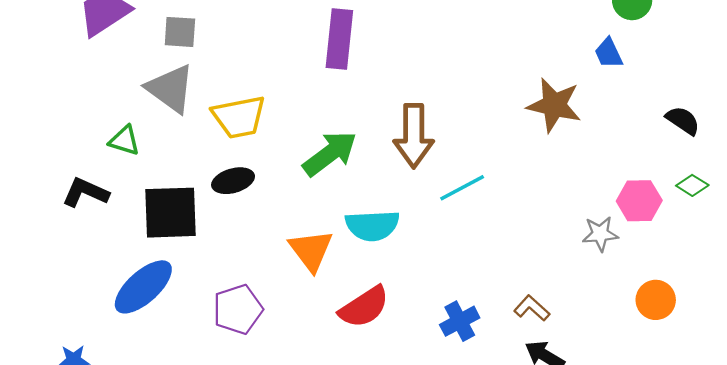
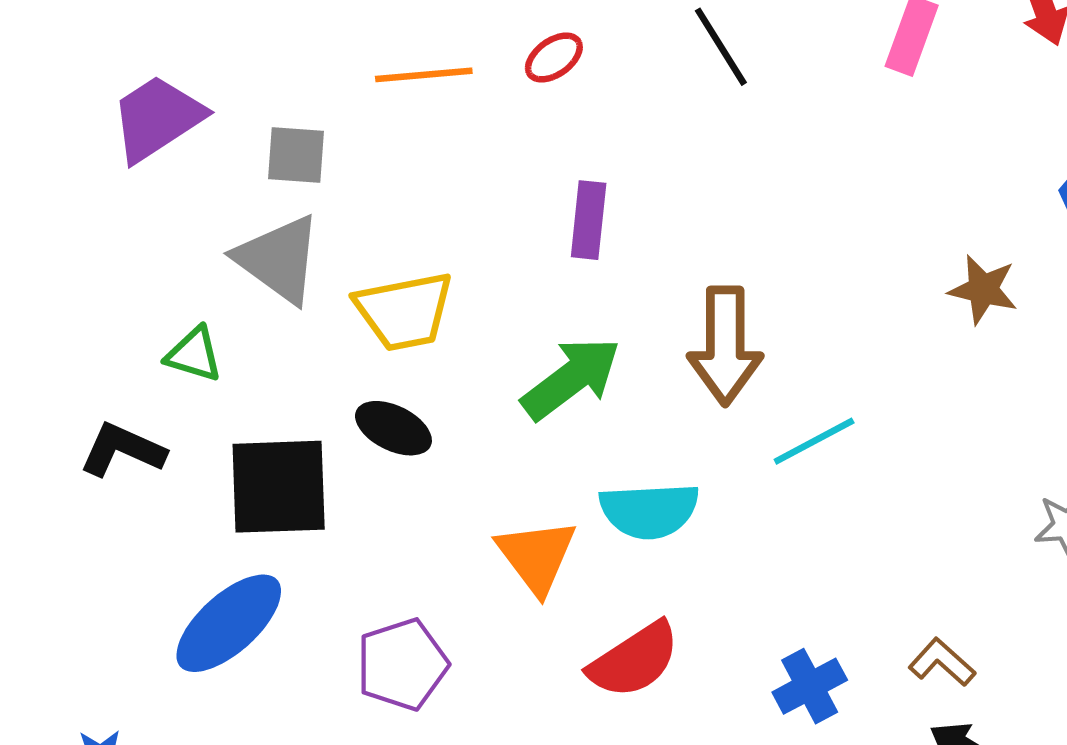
purple rectangle: (339, 39) -> (589, 220), moved, size x0.7
brown star: (554, 105) -> (983, 289), size x0.7
black ellipse: (233, 181) -> (393, 428), turned 42

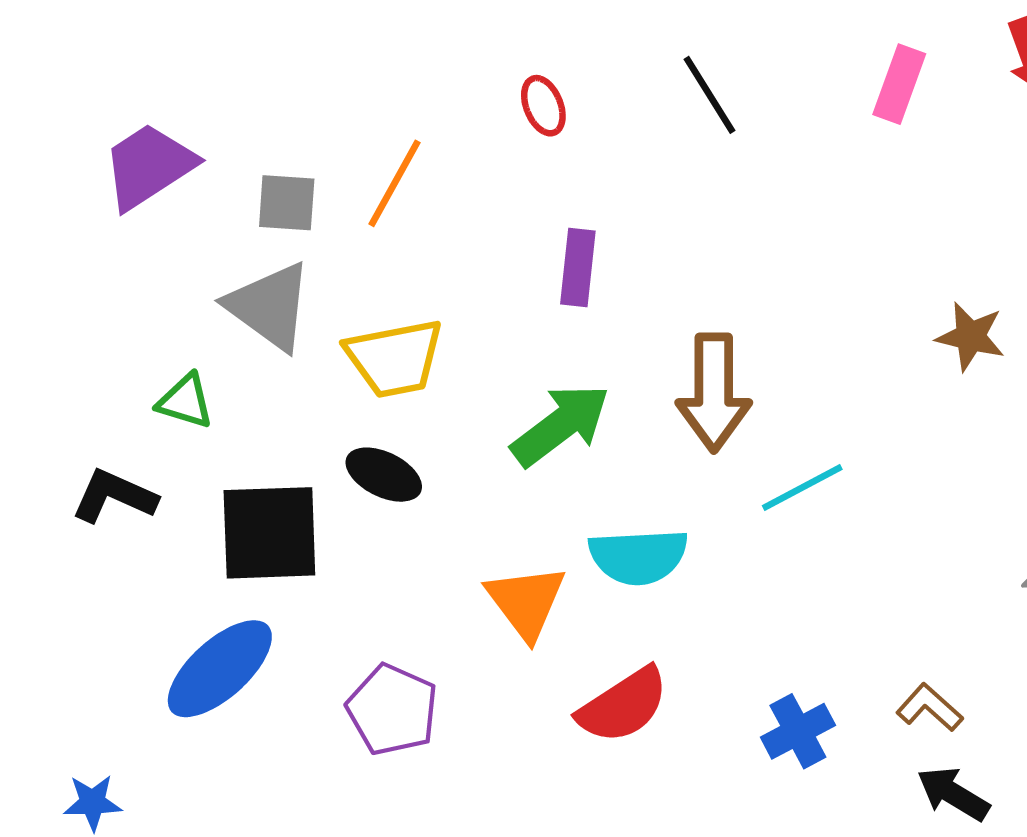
red ellipse: (554, 58) -> (543, 106), turned -76
orange line: (424, 75) -> (395, 183), moved, turned -56
purple pentagon: (402, 664) -> (392, 710), turned -30

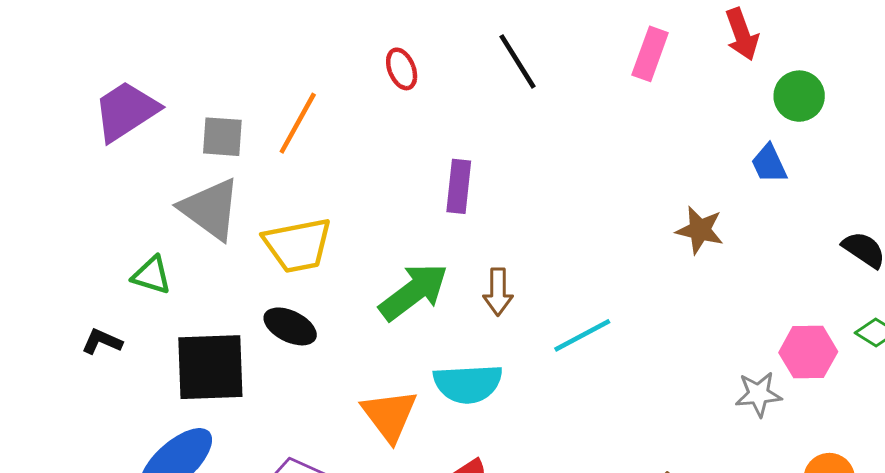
purple rectangle: (578, 267) -> (459, 186), moved
brown arrow: (714, 393) -> (498, 292), moved, size x0.6
black L-shape: (114, 496) -> (102, 342), size x0.7

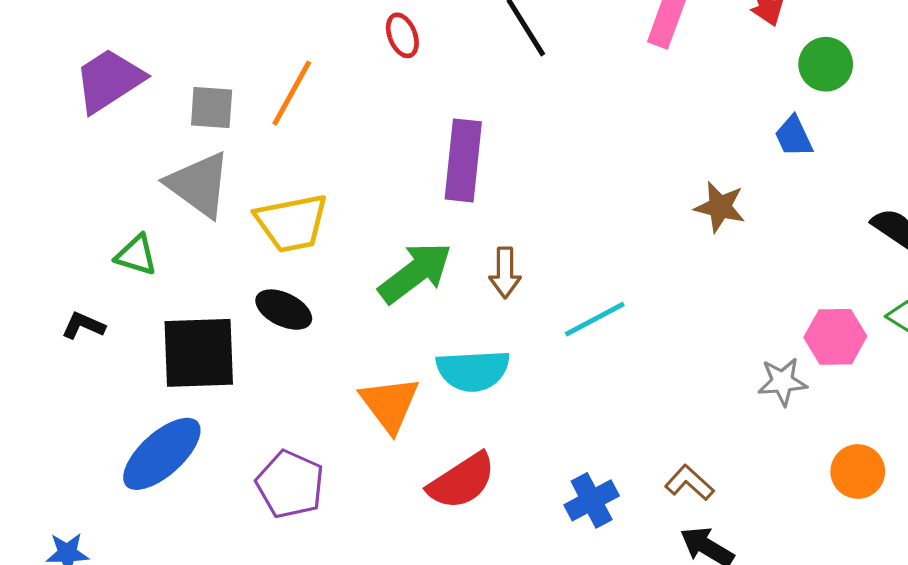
purple rectangle: (459, 186) -> (463, 160), size x1.4

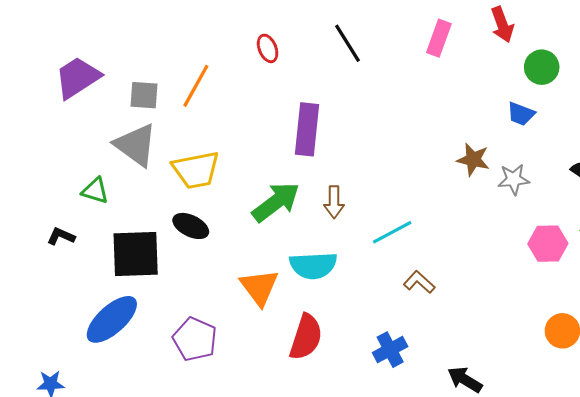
blue trapezoid: (794, 136) -> (521, 114), turned -44
gray star: (782, 382) -> (514, 179), moved
red semicircle: (462, 481) -> (306, 337), turned -39
brown L-shape: (689, 483) -> (419, 282), moved

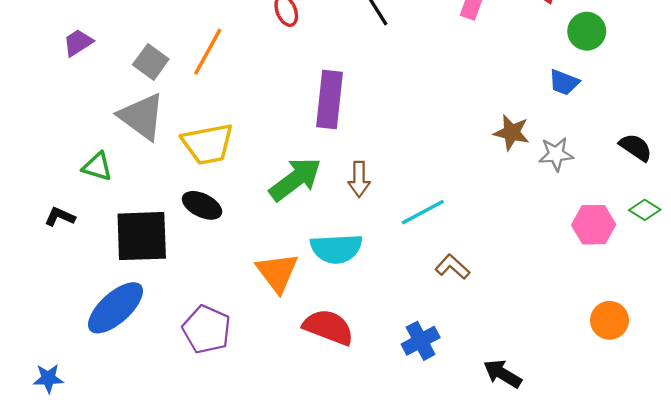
purple trapezoid: (78, 78) -> (78, 43), size x0.6
gray square: (144, 95) -> (151, 62), turned 32
red semicircle: (306, 337) -> (328, 327), turned -87

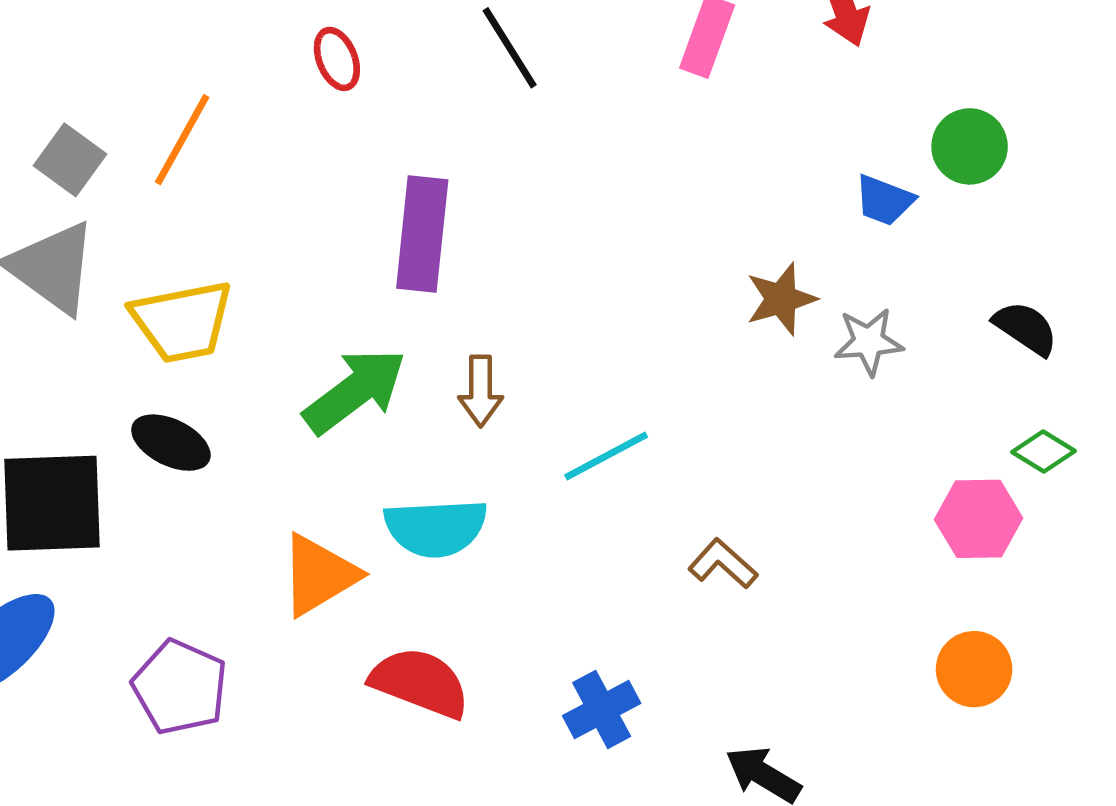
green circle: (587, 31) -> (970, 146), moved
brown star: (512, 133) -> (781, 299), turned -30
pink hexagon: (594, 225) -> (979, 519), moved
brown L-shape: (452, 267) -> (723, 564), moved
orange triangle: (277, 272) -> (319, 575), turned 36

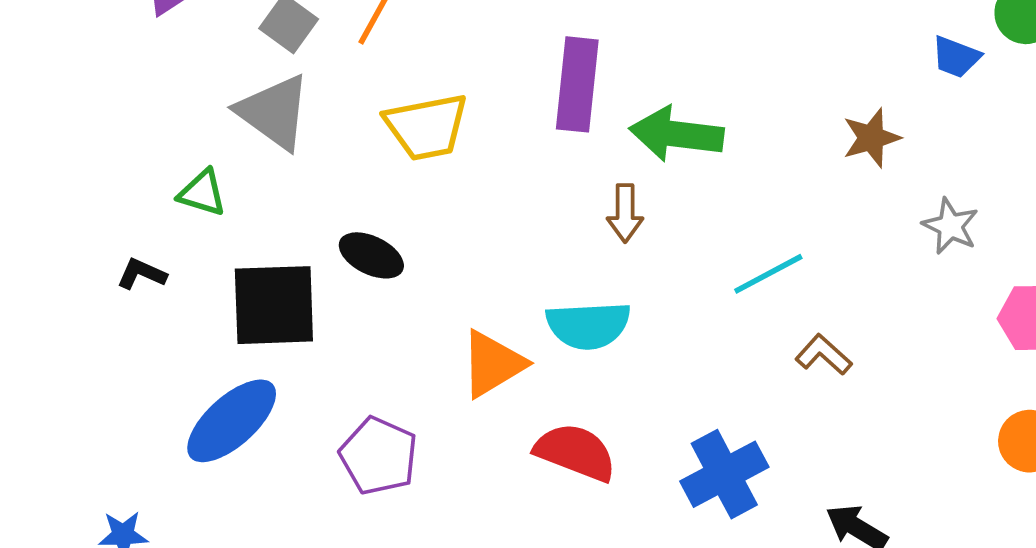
yellow trapezoid: (182, 321) -> (426, 127), moved
gray star: (869, 342) -> (950, 226), moved, turned 30
green arrow: (355, 391) -> (676, 134), moved, turned -136
cyan line: (606, 456) -> (768, 274), moved
blue cross: (602, 710) -> (724, 474), size x1.4

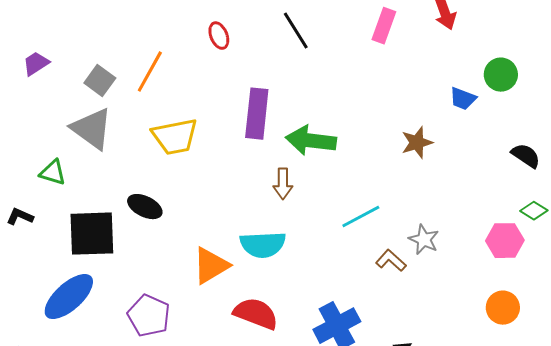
gray star: (950, 226) -> (424, 240), moved

